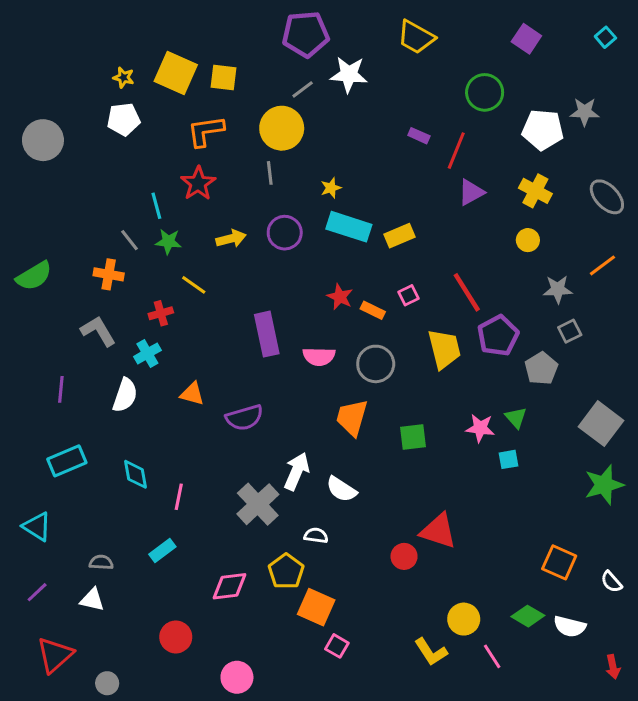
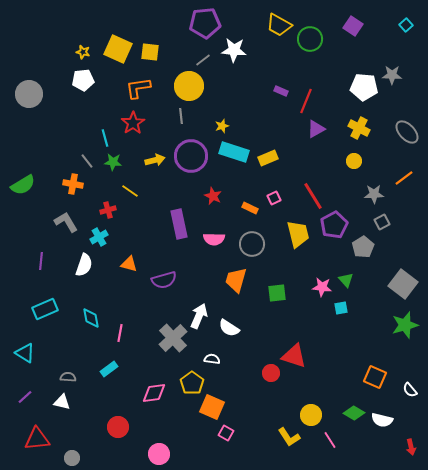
green circle: (485, 92) -> (310, 39), moved
purple circle: (285, 233) -> (191, 156), size x1.4
red star: (340, 297) -> (213, 196), moved
red triangle: (55, 655) -> (37, 439), turned 36

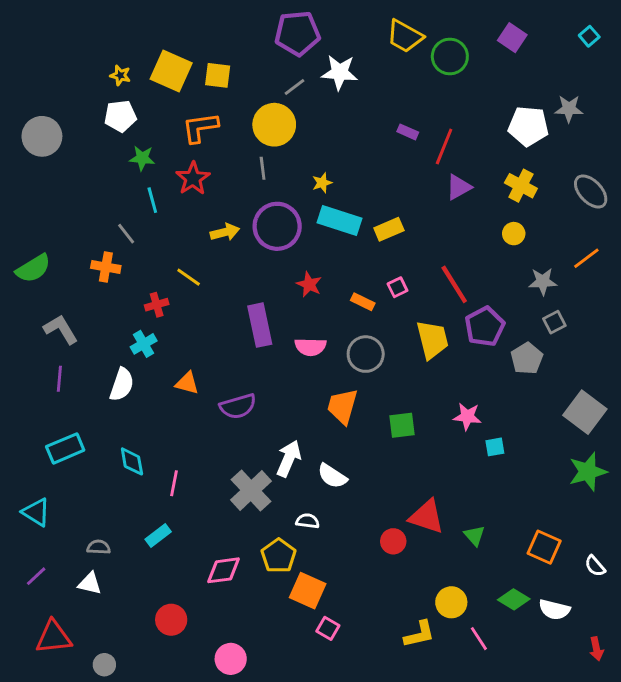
green star: (113, 162) -> (142, 158), moved
gray L-shape: (66, 222) -> (61, 329), moved
green triangle: (346, 280) -> (475, 536), moved
yellow L-shape: (289, 437) -> (419, 634), turned -70

